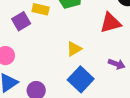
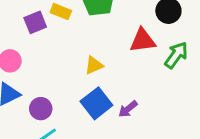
purple arrow: (117, 64) -> (128, 109), moved, turned 112

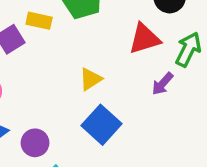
purple arrow: (128, 109) -> (163, 84), moved

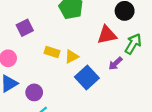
yellow rectangle: (39, 21) -> (52, 52), moved
blue square: (102, 125) -> (87, 77), moved

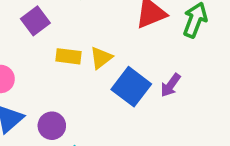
purple square: (25, 28) -> (35, 21), moved
purple arrow: (115, 63) -> (171, 85), moved

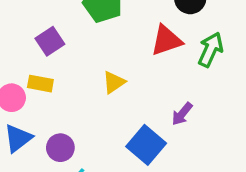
yellow rectangle: (68, 56) -> (40, 84), moved
blue square: (131, 87) -> (146, 145), moved

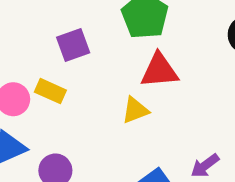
red triangle: (166, 40) -> (159, 71), moved

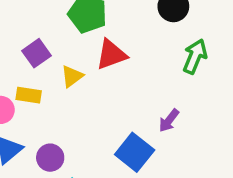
yellow triangle: (135, 110) -> (72, 76), moved

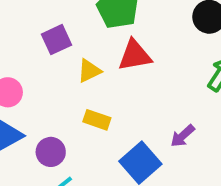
yellow rectangle: (29, 95) -> (97, 120), moved

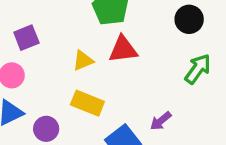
purple square: (56, 40) -> (26, 38), moved
yellow rectangle: (97, 120) -> (87, 103), size x1.4

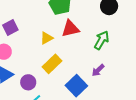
green arrow: (198, 69) -> (102, 40), moved
yellow rectangle: (87, 103) -> (52, 64), turned -60

